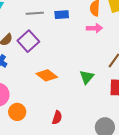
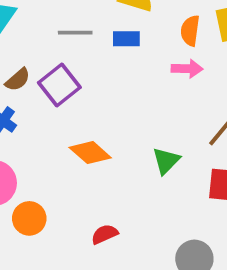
red semicircle: (57, 118) -> (105, 234), turned -136

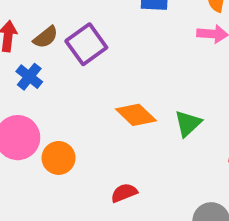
orange diamond: (90, 153) -> (136, 115), moved
orange circle: (29, 218) -> (59, 158), moved

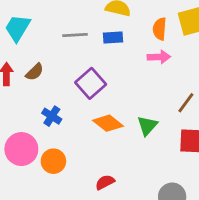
purple square: (86, 44) -> (91, 83), moved
blue cross: (29, 77) -> (52, 116), moved

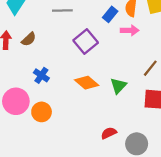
blue rectangle: (113, 37) -> (110, 14), moved, turned -49
purple square: (91, 83) -> (86, 42), moved
red semicircle: (105, 182) -> (109, 133), moved

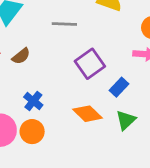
blue rectangle: (110, 14) -> (119, 87), moved
orange circle: (42, 112) -> (32, 132), moved

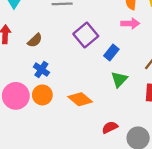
brown semicircle: (21, 56) -> (35, 40), moved
orange diamond: (88, 114) -> (80, 99), moved

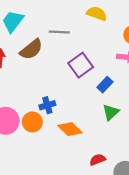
brown semicircle: (35, 40) -> (31, 49), moved, size x1.5
blue cross: (41, 70) -> (47, 105), moved, turned 35

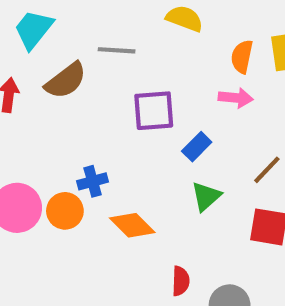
purple square: (81, 65) -> (154, 111), turned 30
red semicircle: (98, 160) -> (181, 281), turned 112

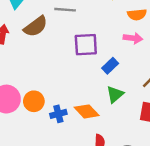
orange semicircle: (242, 57) -> (137, 15), turned -108
blue cross: (93, 181) -> (58, 114), moved
orange diamond: (132, 225) -> (87, 111), moved

